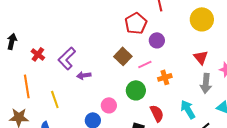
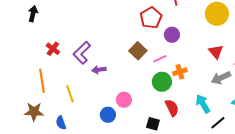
black arrow: (12, 41) -> (33, 14), moved
gray arrow: (206, 83) -> (221, 78), turned 60
green circle: (136, 90) -> (162, 82), moved

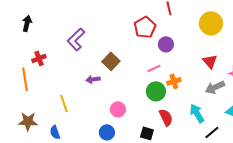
red cross: (53, 49) -> (39, 58), moved, turned 32
brown square: (138, 51) -> (111, 61), moved
purple L-shape: (82, 53) -> (76, 39), moved
orange line: (42, 81) -> (25, 79), moved
blue circle: (108, 115) -> (107, 132), moved

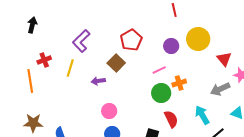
yellow circle: (211, 23) -> (198, 39), moved
red pentagon: (145, 27) -> (131, 40), moved
red triangle: (210, 61) -> (224, 59), moved
yellow line: (64, 103) -> (70, 68), moved, turned 36
pink circle: (118, 109) -> (109, 111), moved

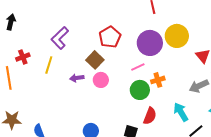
purple circle: (171, 46) -> (150, 43), size x1.6
pink circle: (109, 111) -> (101, 80), moved
red semicircle: (171, 119) -> (150, 116), turned 48

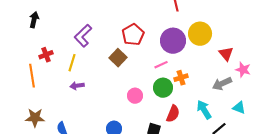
purple arrow: (77, 78) -> (77, 86), moved
pink circle: (101, 80) -> (135, 96), moved

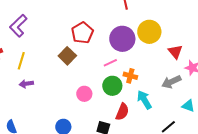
purple L-shape: (83, 36) -> (18, 26), moved
orange cross: (181, 78) -> (130, 76), turned 32
cyan arrow: (204, 110) -> (144, 100), moved

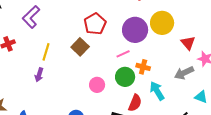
yellow line: (21, 61) -> (46, 52), moved
purple arrow: (26, 84) -> (39, 75), turned -64

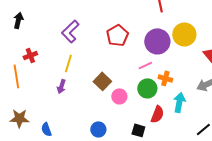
purple L-shape: (31, 17) -> (70, 31), moved
brown square: (80, 47) -> (102, 81), moved
cyan arrow: (157, 91) -> (179, 102), turned 42

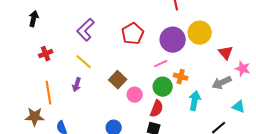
yellow line: (68, 63) -> (84, 62), turned -66
orange line: (16, 76) -> (49, 93), moved
red semicircle: (157, 114) -> (157, 109), moved

